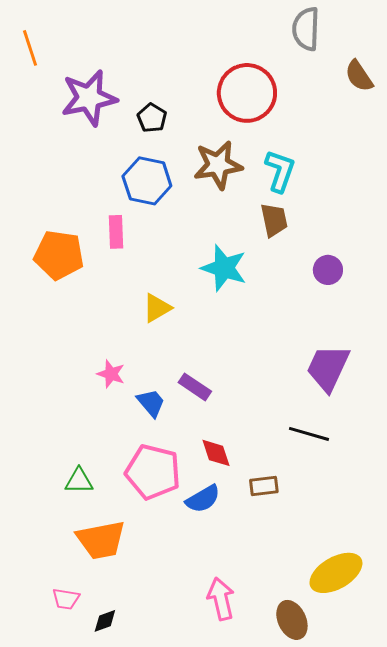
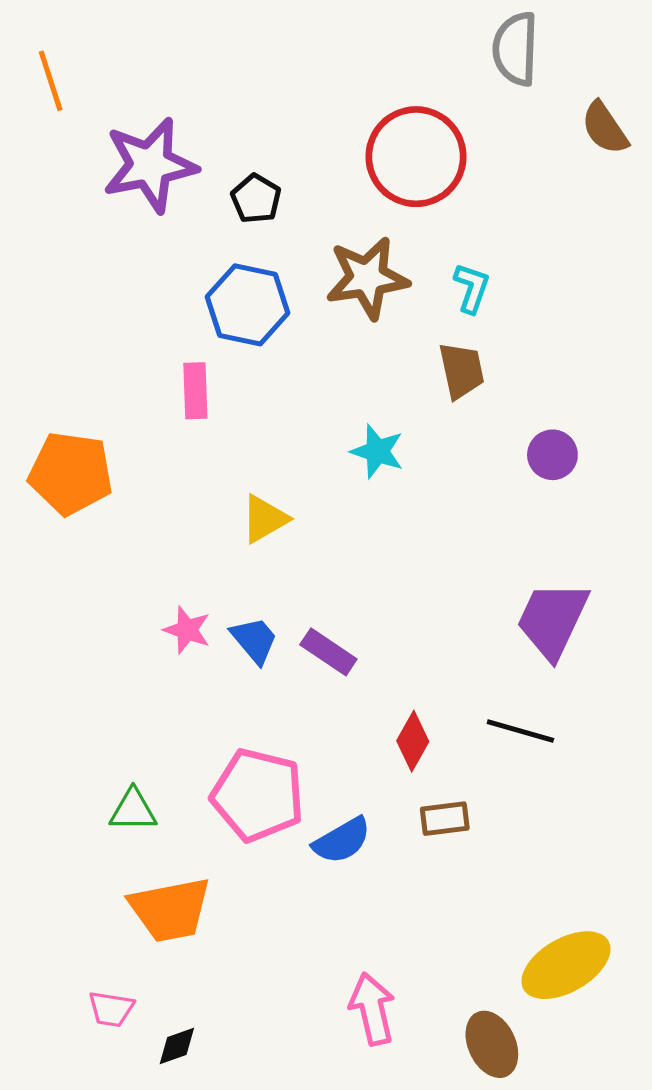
cyan L-shape: (280, 171) -> (472, 288), size x0.7
orange pentagon: (59, 255) -> (71, 473), moved
cyan star: (224, 268) -> (377, 451), size x0.7
blue trapezoid: (151, 403) -> (254, 640), moved
red diamond: (216, 453) -> (413, 741), moved, turned 48

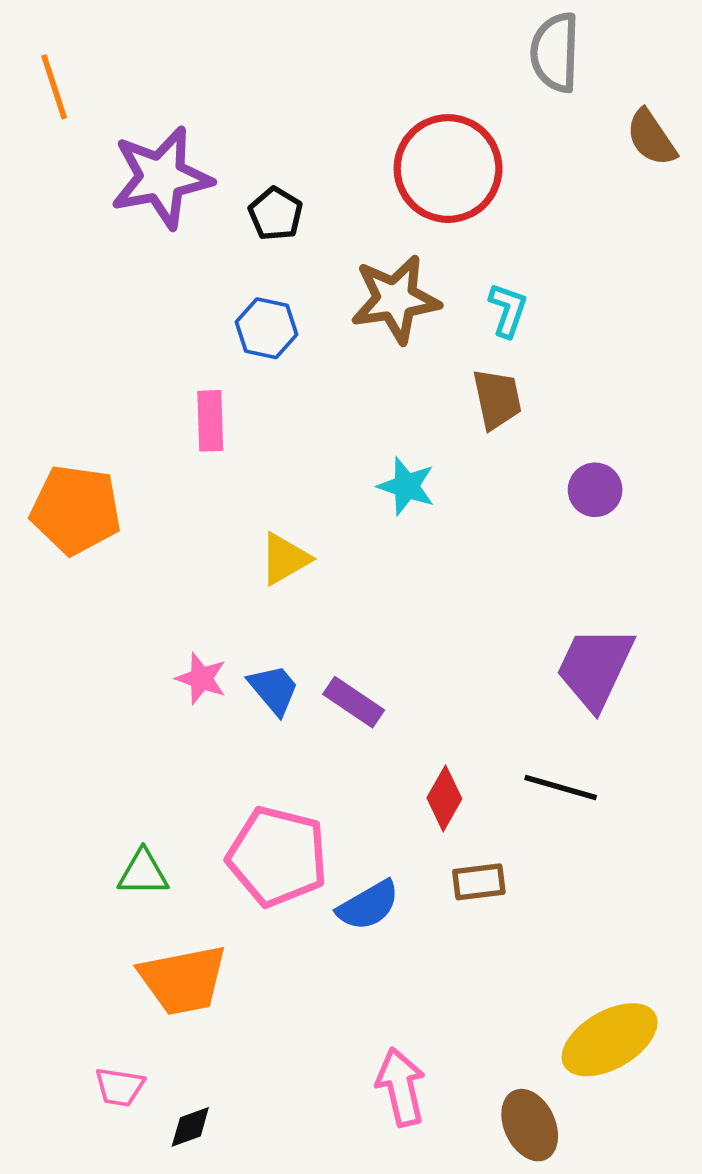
blue hexagon: (248, 305) -> (267, 328), size x0.7

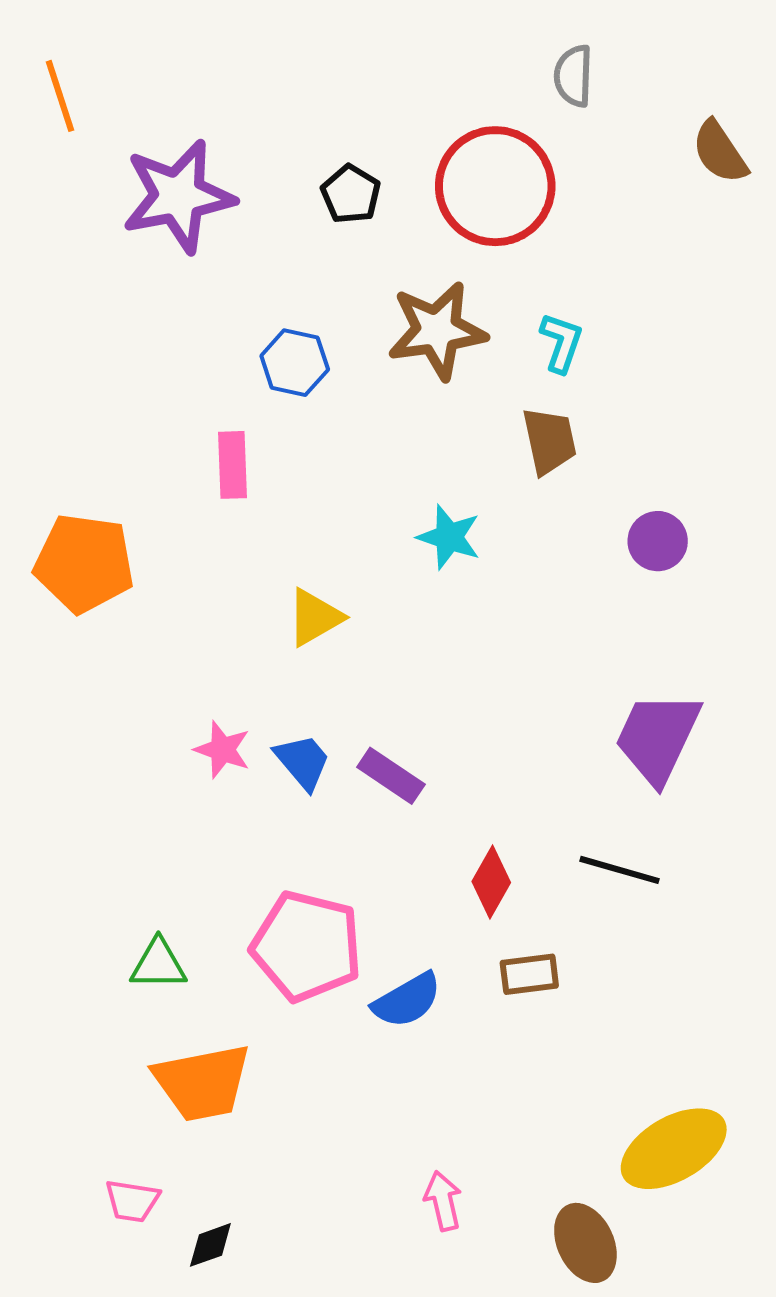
gray semicircle: (555, 52) -> (573, 76), moved, size x0.7
black pentagon: (276, 214) -> (351, 194), moved
pink arrow: (401, 1087) -> (443, 1201), size x0.7

